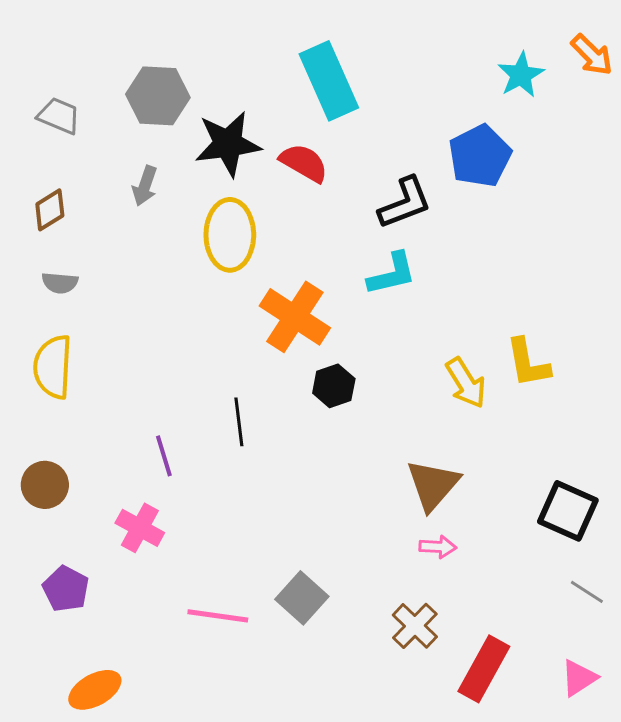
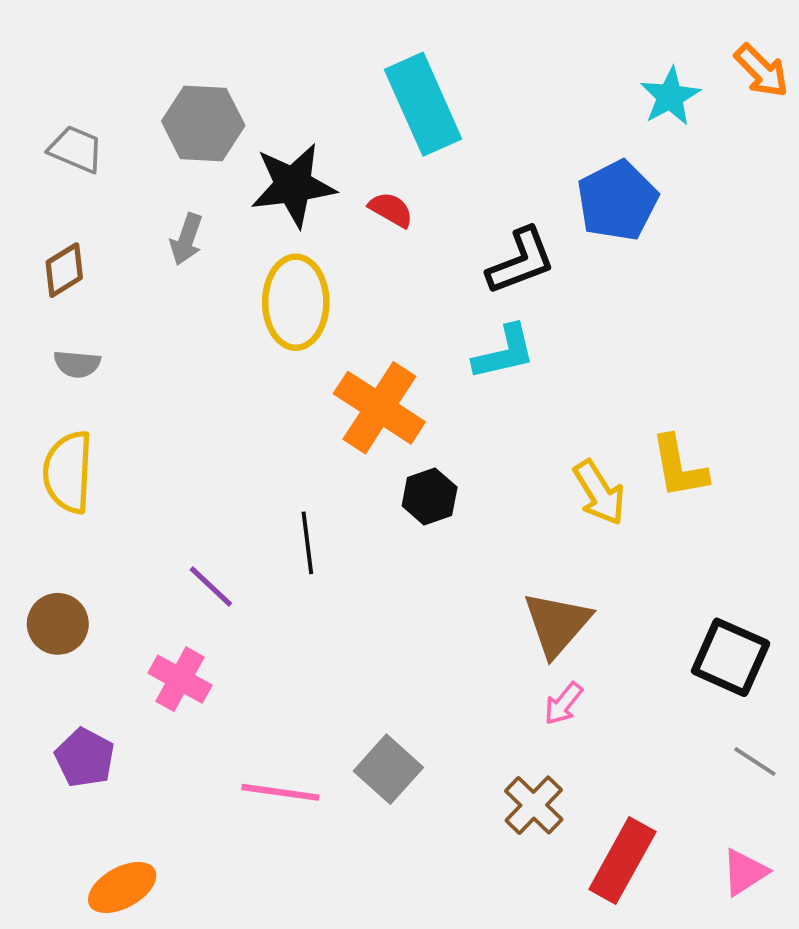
red semicircle: (304, 163) -> (391, 210), size x0.7
purple line: (164, 456) -> (211, 587), turned -30
pink arrow: (438, 547) -> (563, 704), turned 126

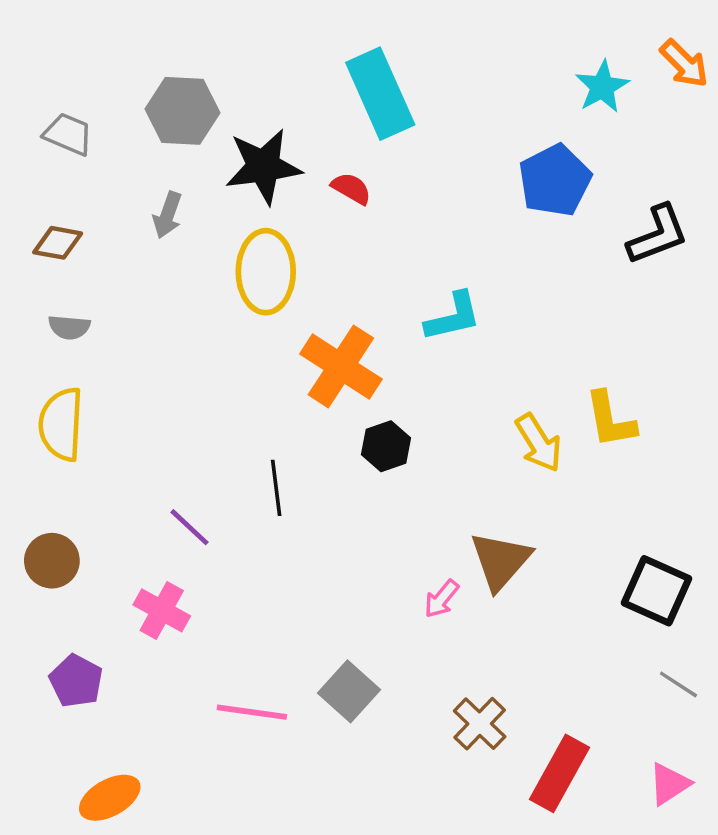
black L-shape: (521, 261) -> (658, 235), moved
brown diamond: (64, 270) -> (58, 243), turned 42
pink arrow: (563, 704) -> (441, 599), moved

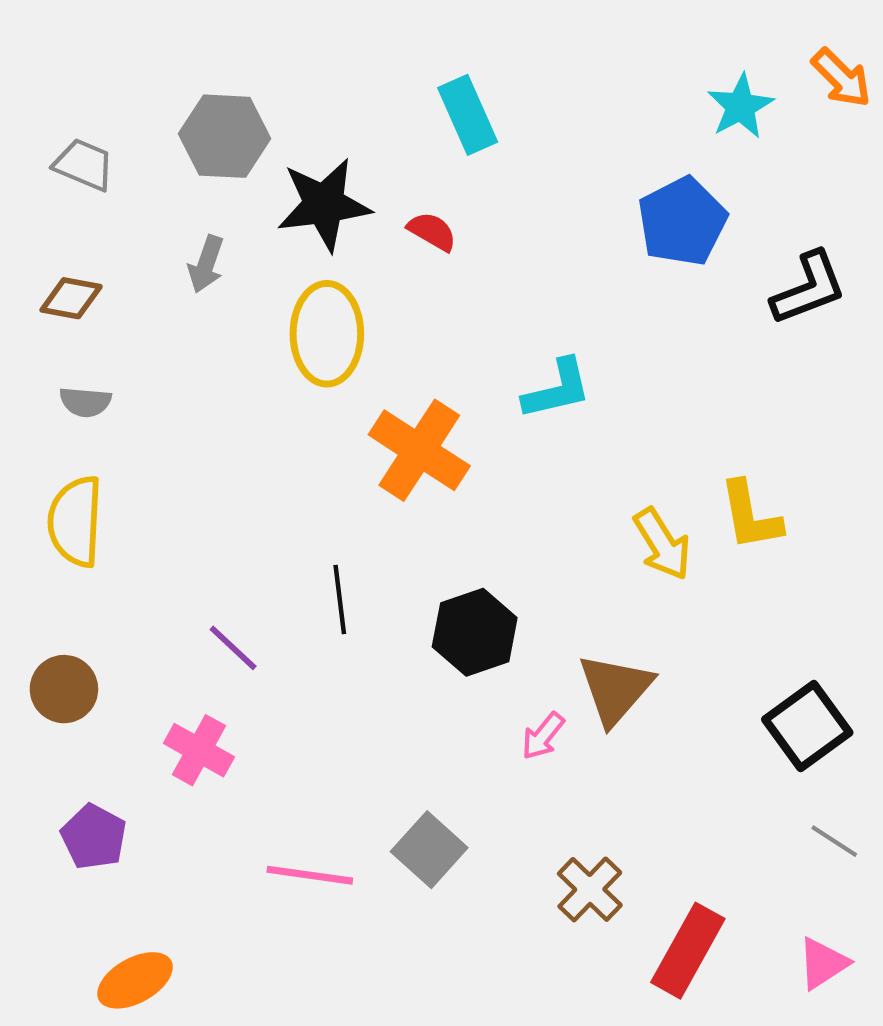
cyan rectangle: (380, 94) -> (468, 115), size x0.7
black hexagon: (386, 446) -> (475, 632), moved, size x1.4
black square: (657, 591) -> (807, 726), turned 30

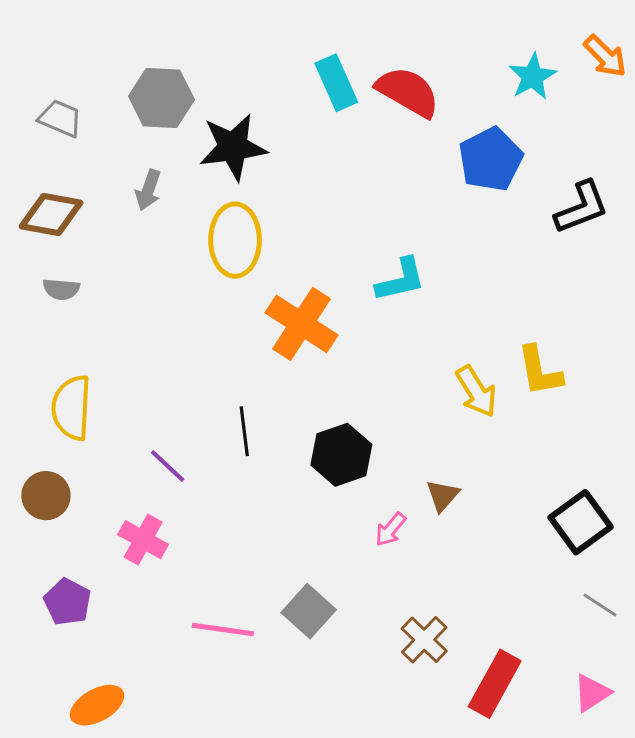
red semicircle: (432, 231) -> (408, 92), moved, size x1.8
brown diamond: (71, 298) -> (51, 215), size x1.4
yellow semicircle: (75, 521) -> (72, 408), moved
brown triangle: (615, 689) -> (443, 496), size x0.6

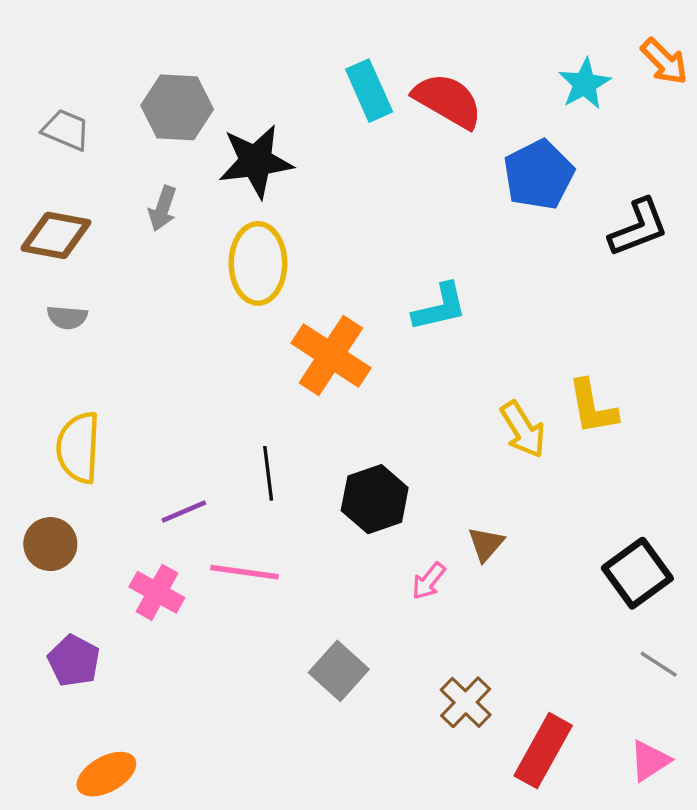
purple line: (168, 466) -> (184, 511), turned -66
pink line: (223, 630) -> (245, 572), moved

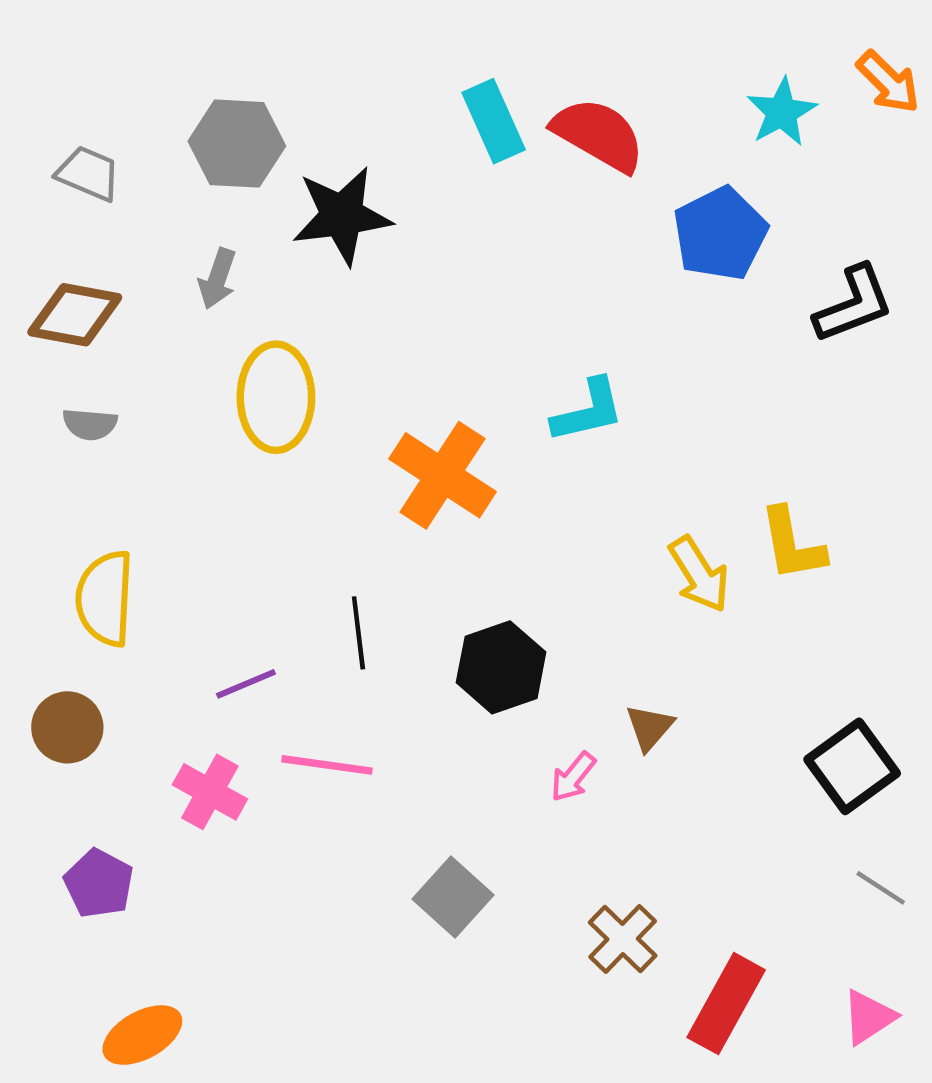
yellow ellipse: (258, 263) -> (276, 397), moved

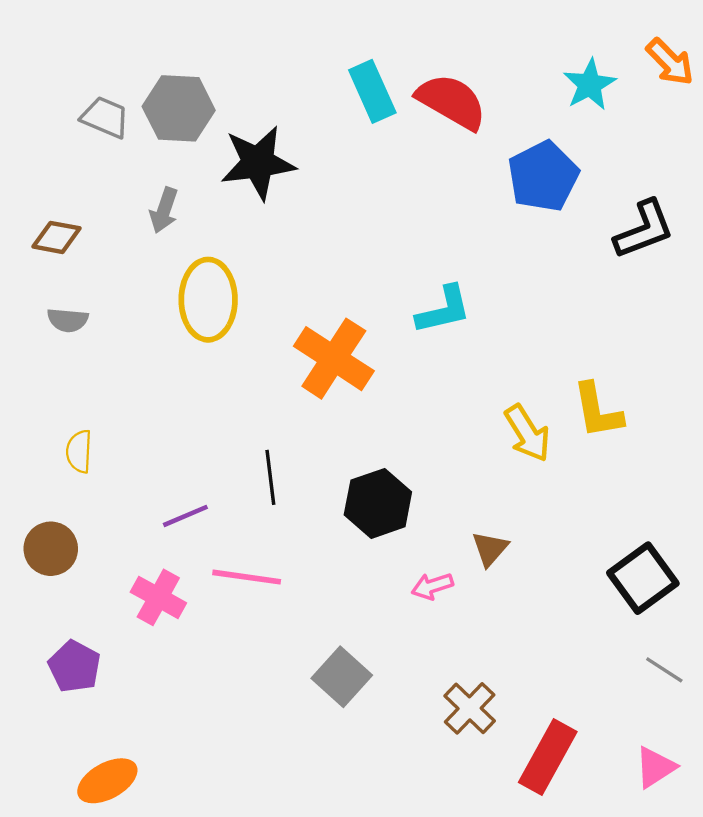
gray trapezoid: (88, 174) -> (105, 117), moved
brown diamond: (75, 315) -> (56, 237), size x0.7
yellow semicircle: (105, 598) -> (79, 451), size x0.6
pink arrow: (573, 777) -> (432, 586), turned 33

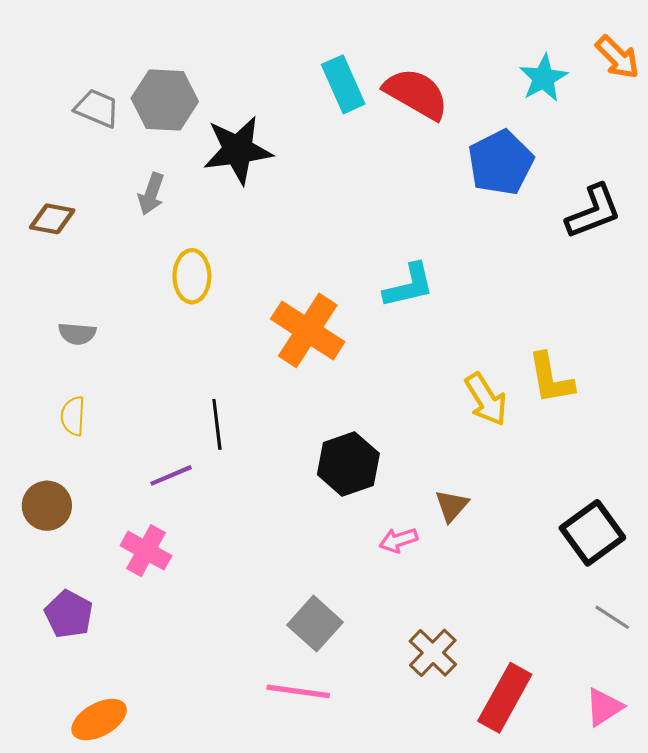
yellow ellipse: (208, 300) -> (192, 276), size x0.7
gray semicircle: (68, 320) -> (77, 334), moved
black line: (270, 477) -> (217, 424), moved
pink line: (247, 577) -> (298, 691), moved

